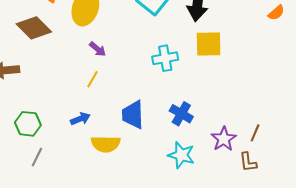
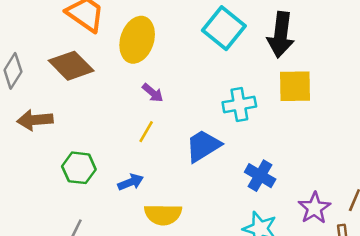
blue trapezoid: (133, 115) -> (203, 146), moved, turned 60
green hexagon: (28, 124) -> (79, 168), moved

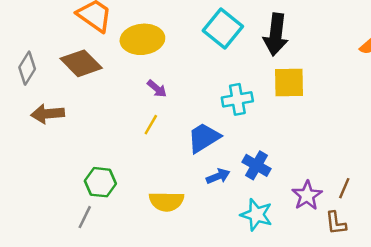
yellow ellipse: (137, 40) -> (142, 39), turned 66
green hexagon: (79, 168) -> (100, 182), moved
blue arrow: (131, 182) -> (218, 176), moved

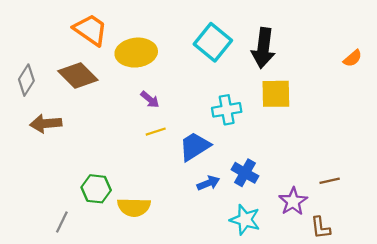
yellow line: (151, 125) -> (156, 132), moved, turned 42
brown line: (344, 188) -> (330, 181), moved, turned 54
yellow semicircle: (166, 201) -> (134, 207), moved
gray line: (85, 217) -> (62, 222), moved

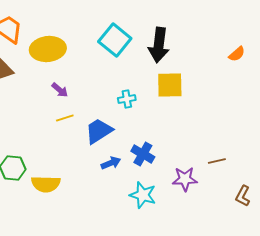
cyan cross: (227, 110) -> (127, 99), size x0.7
purple star: (293, 201) -> (185, 179), turned 30
brown L-shape: (321, 228) -> (243, 196), moved, turned 35

